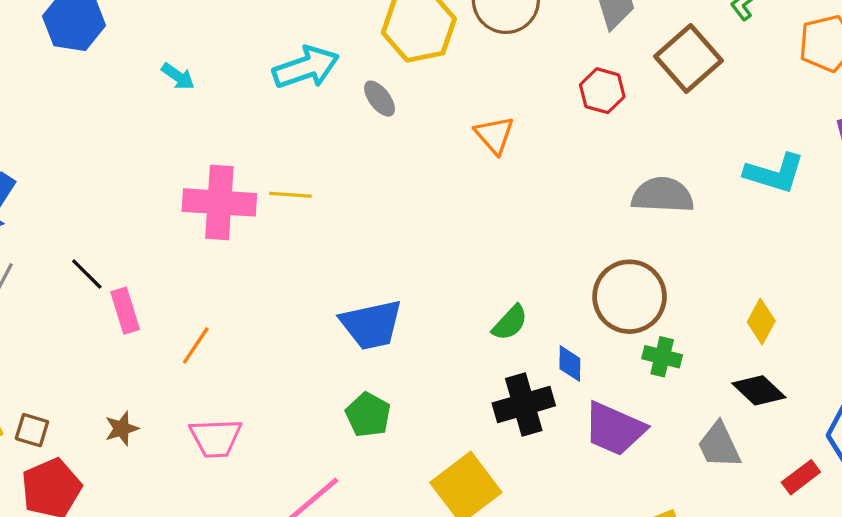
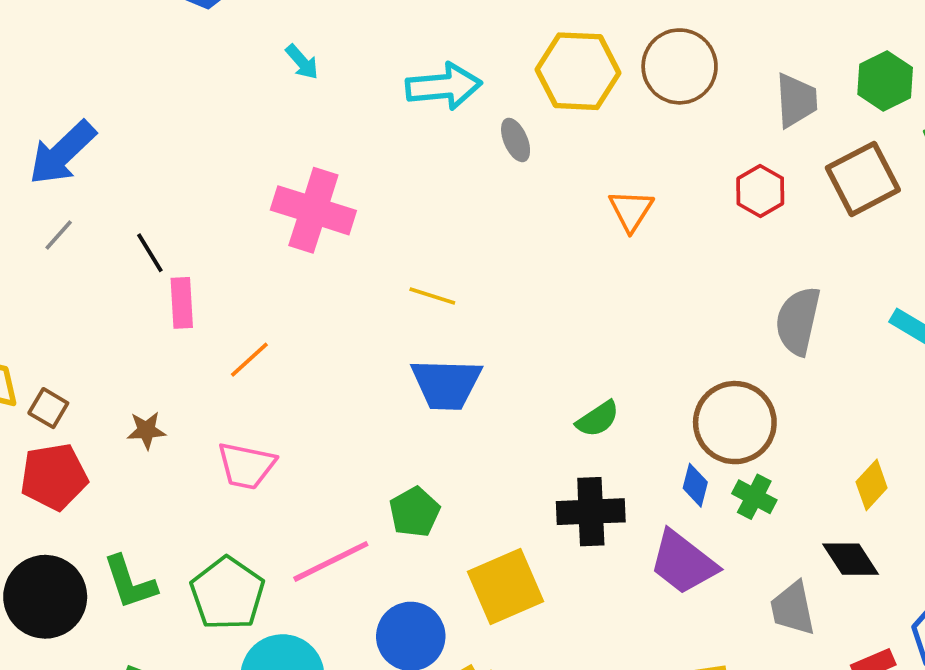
yellow line: (290, 195) -> (432, 296), moved
gray semicircle: (663, 195) -> (798, 321), turned -94
blue diamond: (570, 364) -> (695, 485), moved
green pentagon: (368, 415) -> (415, 512), moved

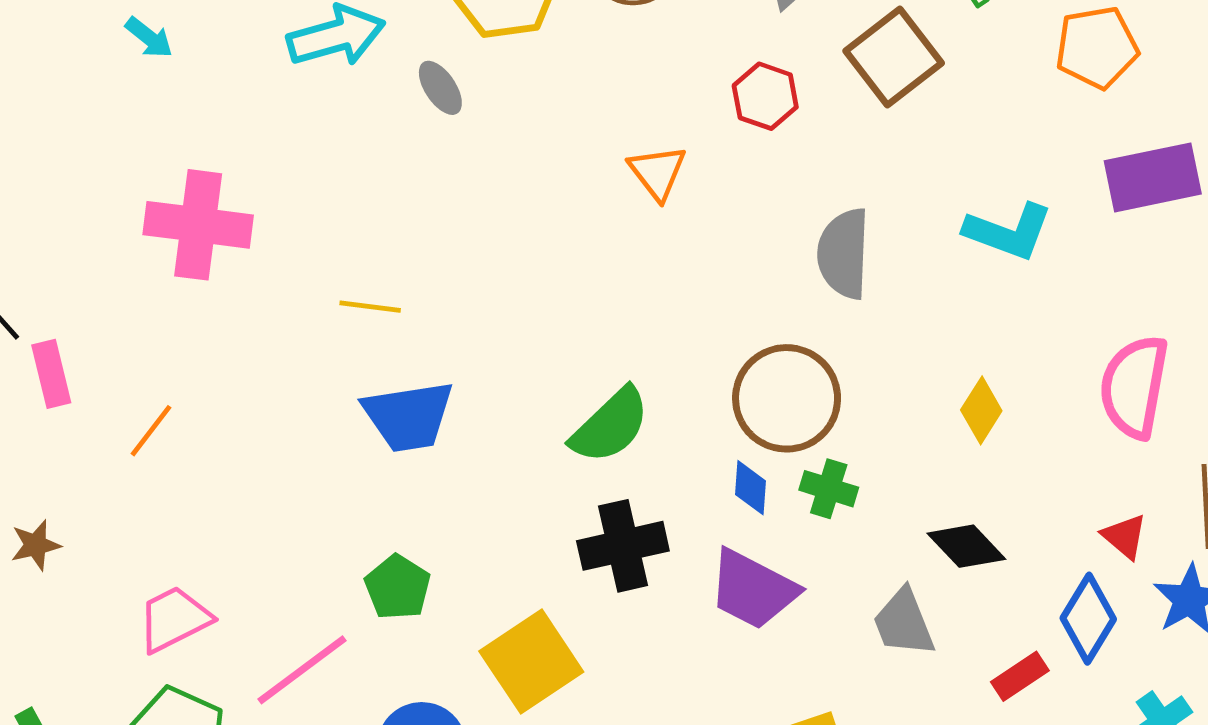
orange triangle: (631, 210) -> (657, 172), moved
green semicircle: (598, 419) -> (610, 426), size x1.5
pink trapezoid: (246, 466) -> (174, 619), moved, turned 152
yellow diamond: (872, 485) -> (981, 410), moved

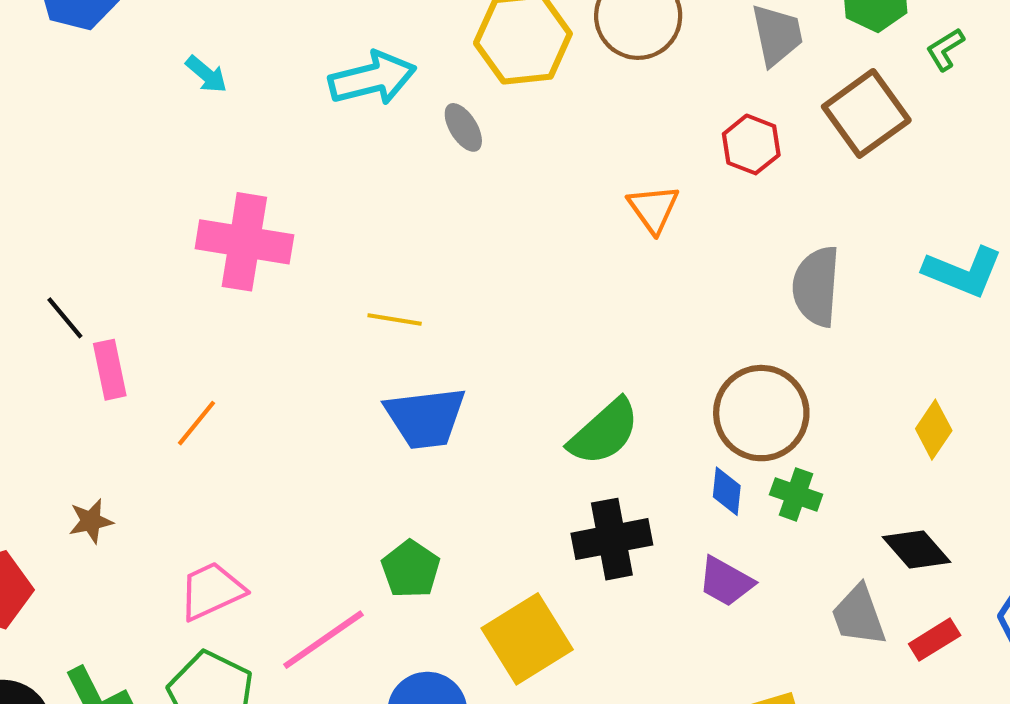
purple trapezoid: (753, 589) -> (726, 582), size x0.7
red rectangle: (1020, 676) -> (935, 640), moved

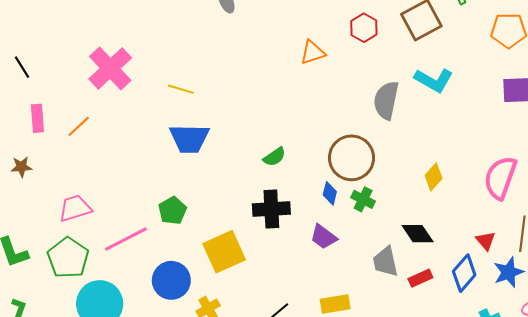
orange triangle: (653, 209) -> (313, 52), turned 40
pink cross: (244, 242) -> (110, 68), moved, turned 30
cyan L-shape: (963, 272) -> (434, 80), moved
pink rectangle: (110, 370) -> (37, 118), moved
green semicircle: (604, 432) -> (274, 157), size x0.6

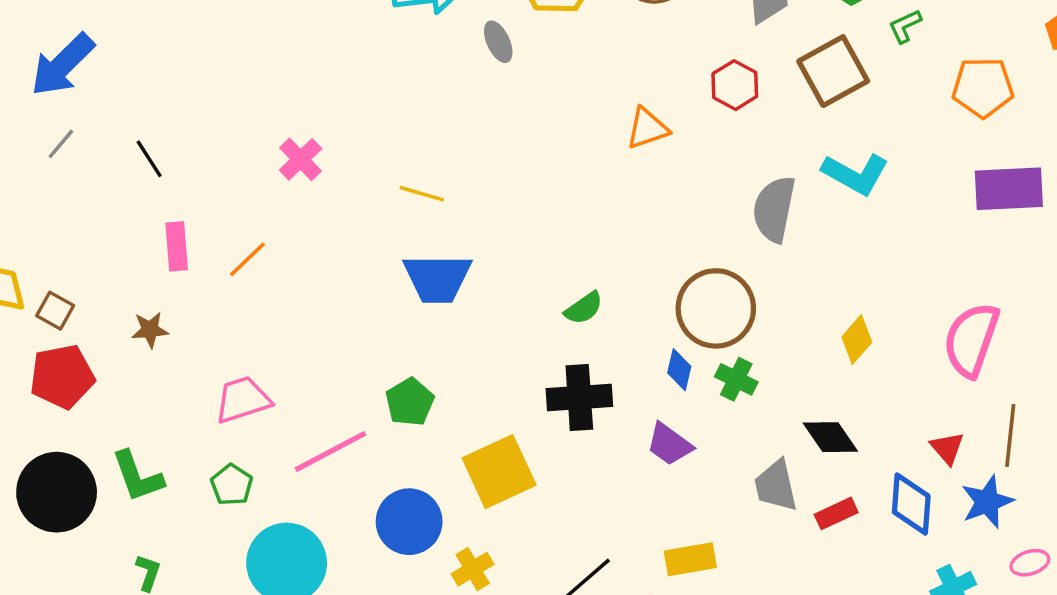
pink cross: (110, 68) -> (301, 159), size x0.6
green pentagon: (68, 258) -> (232, 485), size x0.6
blue diamond: (464, 273) -> (911, 504), turned -36

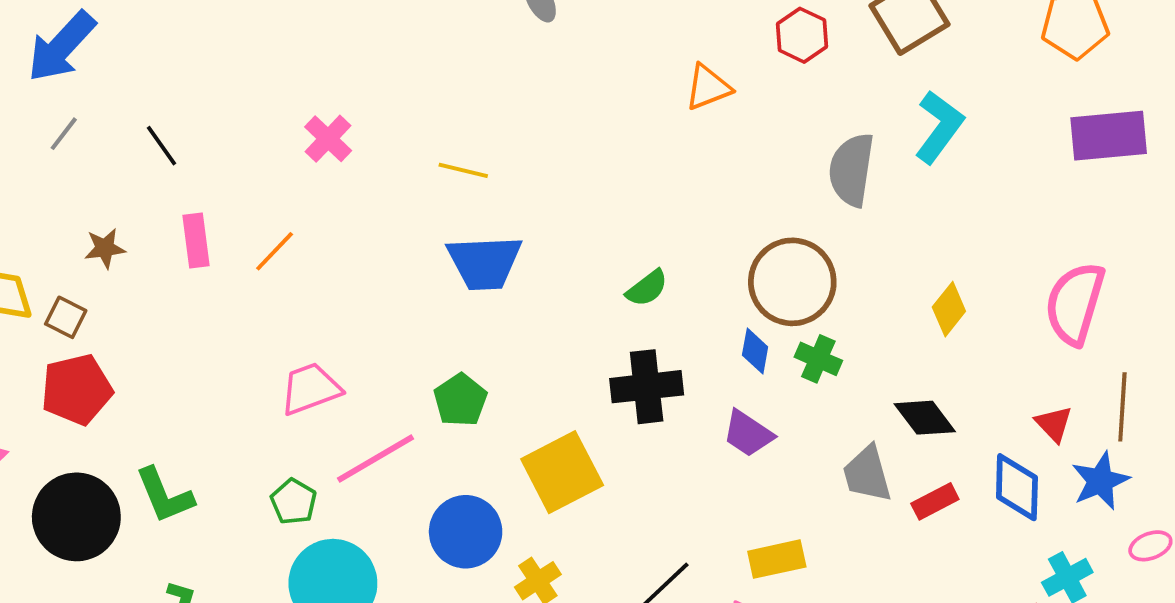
cyan L-shape: (855, 174) -> (939, 127), turned -80
brown star: (150, 330) -> (105, 248), moved
pink trapezoid: (243, 400) -> (310, 389), moved
green pentagon: (232, 485) -> (294, 502), moved

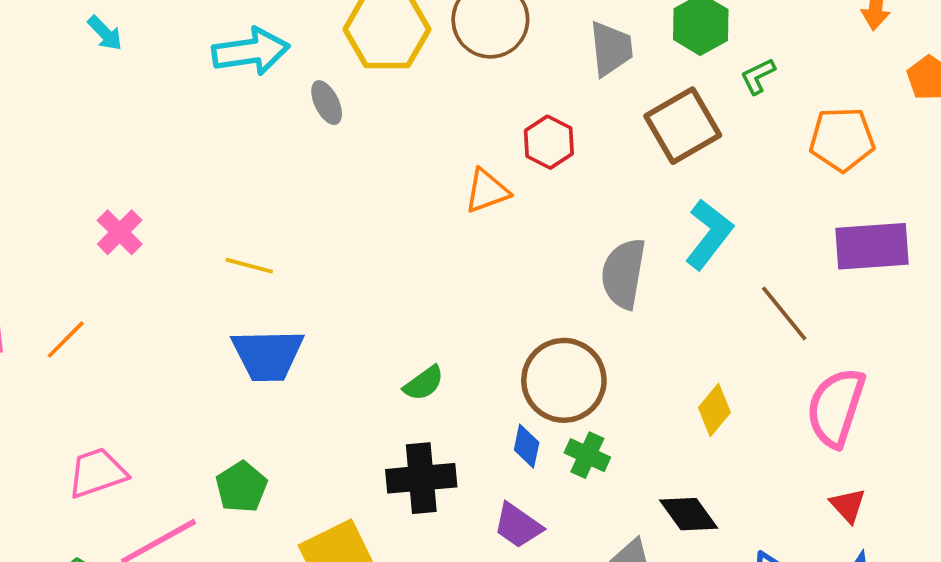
red hexagon: (802, 35) -> (549, 142), moved
brown line: (1122, 407) -> (784, 313), moved, turned -44
red triangle: (1054, 424) -> (848, 505), moved

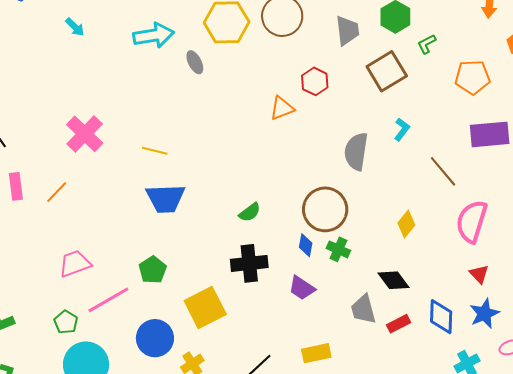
pink cross: (120, 232) -> (85, 134), size x1.5
cyan L-shape: (709, 234) -> (402, 129), size x0.6

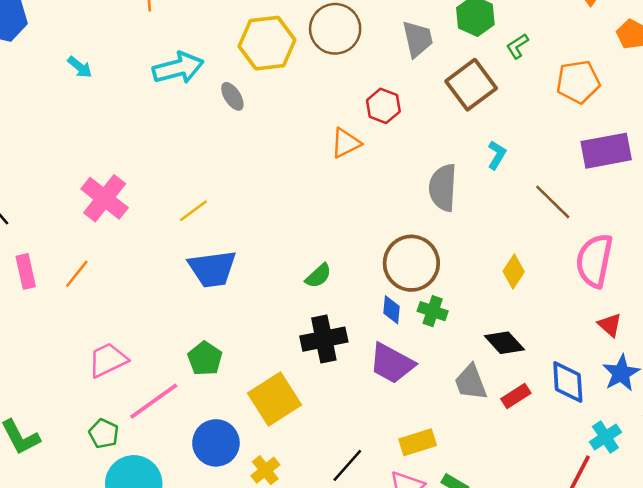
yellow line: (155, 151) -> (193, 211), turned -45
purple trapezoid: (302, 288) -> (392, 363), size x1.4

